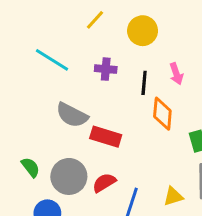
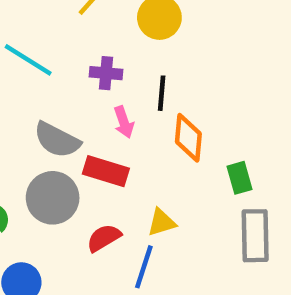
pink arrow: (176, 74) -> (124, 122), moved
gray circle: (69, 176) -> (53, 198), moved
yellow triangle: (173, 196) -> (162, 222), moved

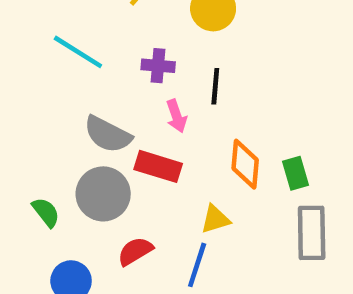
orange diamond: (188, 138) -> (245, 164), moved
red semicircle: (104, 238) -> (135, 251), moved

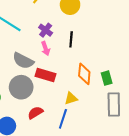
purple cross: (158, 66) -> (46, 30), turned 32
pink arrow: (176, 116) -> (46, 48), moved

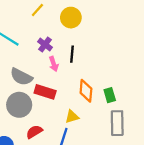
pink arrow: (46, 48) -> (54, 64), moved

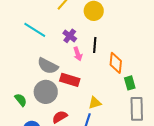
orange diamond: (86, 91) -> (116, 63), moved

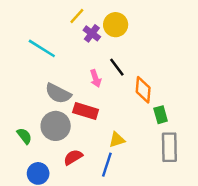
purple cross: (70, 36) -> (92, 33), moved
black line: (95, 45) -> (117, 67), turned -42

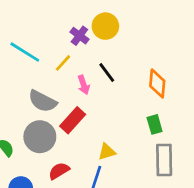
yellow line: (77, 16) -> (63, 63), moved
orange diamond: (143, 90) -> (157, 83), moved
red rectangle: (86, 111) -> (73, 120), turned -65

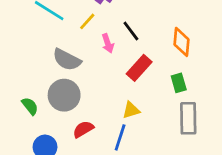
red rectangle: (73, 120) -> (139, 68), moved

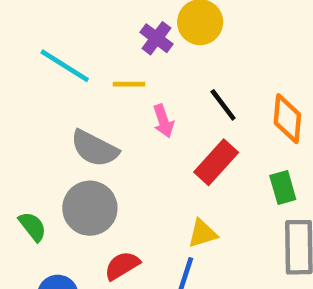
yellow line: (87, 21) -> (129, 84), turned 48
black line: (131, 31) -> (223, 105), moved

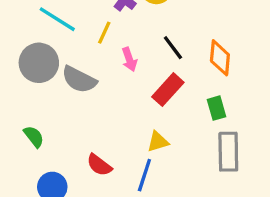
yellow line: (129, 84) -> (104, 33), turned -65
gray circle: (90, 208) -> (39, 63), moved
red semicircle: (122, 266) -> (99, 165), turned -112

